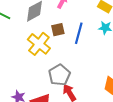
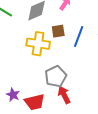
yellow cross: (39, 44) -> (38, 44), turned -35

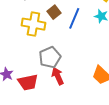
brown square: (58, 31) -> (54, 12), turned -32

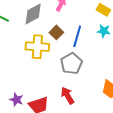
gray pentagon: (50, 57) -> (71, 64), moved

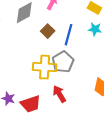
yellow cross: (37, 47) -> (45, 67), moved

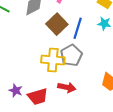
brown square: (48, 31) -> (57, 24), size x1.5
red arrow: (59, 94) -> (67, 87), turned 132

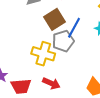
gray pentagon: (71, 55) -> (63, 41), moved

